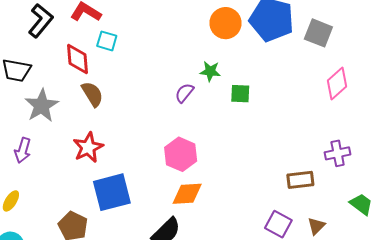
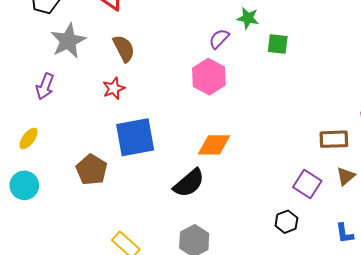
brown semicircle: (92, 94) -> (124, 48), moved
red star: (88, 147) -> (114, 88), size x0.7
pink hexagon: (181, 154) -> (209, 77), moved
brown triangle: (316, 226) -> (346, 176), moved

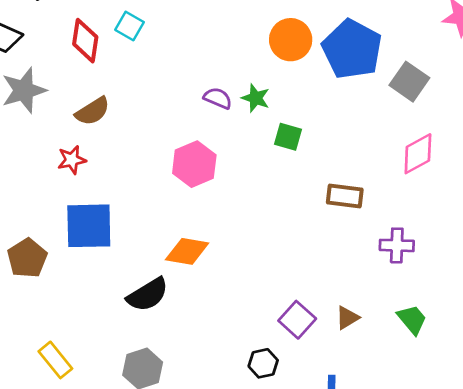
purple semicircle: (219, 39) -> (218, 98), moved, turned 60
brown semicircle: (124, 48) -> (93, 111), turned 76
brown rectangle: (334, 139) -> (345, 196), moved

